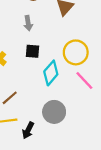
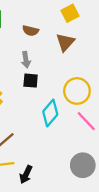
black square: (32, 51) -> (31, 81), moved
gray circle: (54, 112) -> (83, 165), moved

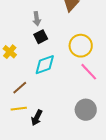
black square: (31, 81) -> (41, 37), turned -32
cyan diamond: (50, 113) -> (45, 65), moved, turned 30

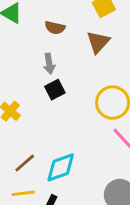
cyan diamond: (45, 65) -> (61, 167), moved

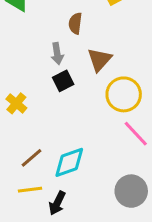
brown semicircle: (55, 28) -> (75, 23), moved, turned 84
brown triangle: (98, 42) -> (99, 60), moved

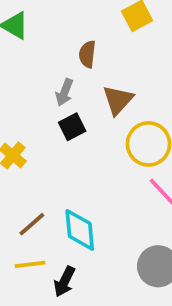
gray arrow: (57, 54) -> (64, 92), turned 30
cyan diamond: (69, 162) -> (80, 230), turned -76

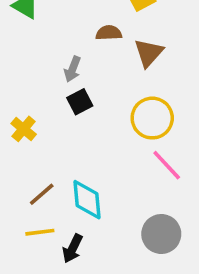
brown semicircle: (87, 54) -> (109, 33), moved, turned 80
brown triangle: (118, 100) -> (149, 53), moved

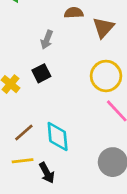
black square: (80, 102) -> (41, 73), moved
black arrow: (72, 249) -> (47, 173), turned -55

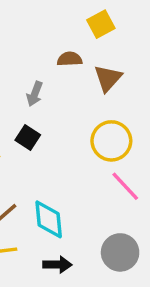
black square: (41, 73) -> (28, 137), turned -30
black arrow: (47, 173) -> (57, 265), moved, turned -60

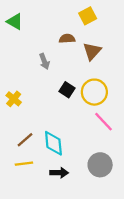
gray arrow: (35, 94) -> (44, 61), turned -42
black square: (28, 137) -> (67, 90), moved

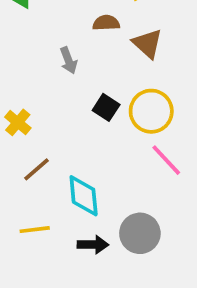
brown triangle: (92, 51) -> (147, 44), turned -30
brown line: (25, 140) -> (37, 169), moved
gray circle: (100, 165) -> (140, 233), moved

